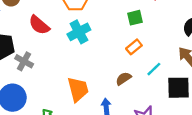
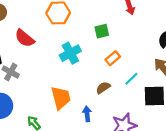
green square: (135, 18) -> (102, 31), moved
cyan cross: (79, 32) -> (70, 53), moved

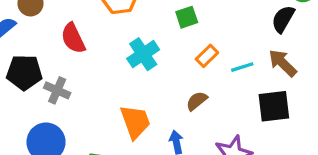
red semicircle: (25, 38) -> (73, 38), turned 30
cyan line: (131, 79) -> (242, 67), moved, turned 32

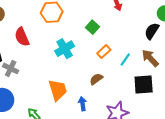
green square: (187, 17) -> (92, 27), turned -32
cyan line: (242, 67) -> (125, 59), turned -40

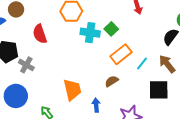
cyan cross: (65, 49) -> (90, 33), moved, turned 36
orange rectangle: (104, 52) -> (121, 54), size x1.5

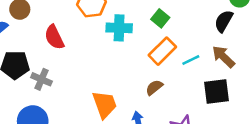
green square: (111, 29) -> (160, 18), moved
cyan line: (142, 64) -> (191, 60), turned 32

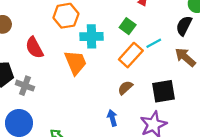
cyan line: (191, 60) -> (154, 43), moved
black square: (216, 92) -> (164, 91), moved
orange trapezoid: (105, 104) -> (76, 62), moved

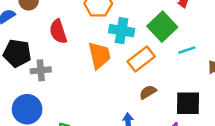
green square: (128, 26) -> (162, 27), size x1.6
orange rectangle: (131, 55) -> (141, 59), moved
gray cross: (25, 86) -> (41, 70), turned -36

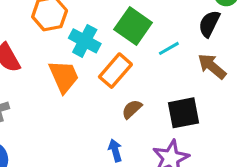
cyan cross: (122, 31) -> (85, 41), turned 30

